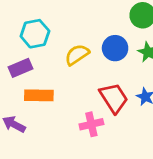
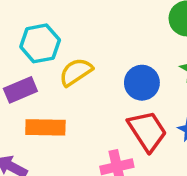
blue circle: (115, 48) -> (142, 83), moved
yellow semicircle: (77, 55) -> (76, 72), moved

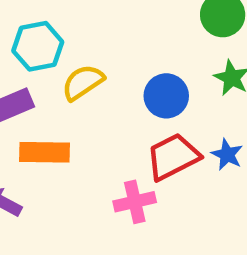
red trapezoid: (147, 131) -> (173, 157), turned -84

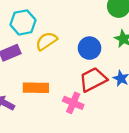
orange rectangle: (45, 152) -> (36, 88), moved
pink cross: (135, 202) -> (73, 103), turned 36

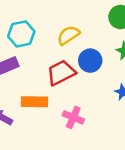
yellow semicircle: (46, 41) -> (68, 35), moved
red trapezoid: (93, 80) -> (61, 73), moved

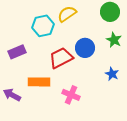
cyan hexagon: (21, 34) -> (43, 26), moved
yellow semicircle: (68, 35) -> (67, 14), moved

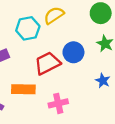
pink cross: (71, 95) -> (58, 103), turned -36

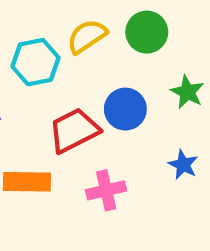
green circle: (101, 13) -> (147, 32), moved
pink cross: (58, 103) -> (106, 190), moved

